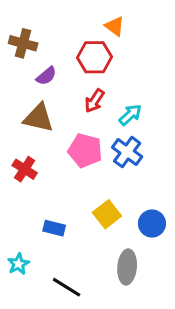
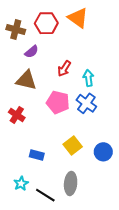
orange triangle: (115, 26) -> (78, 18), size x1.5
red hexagon: (94, 57) -> (46, 23), moved
cyan arrow: (130, 115) -> (89, 78), turned -56
cyan star: (18, 264) -> (21, 183), moved
gray ellipse: (127, 267) -> (71, 183), moved

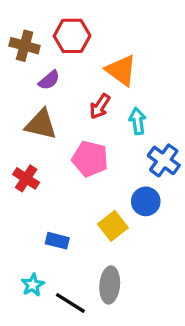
orange triangle: (78, 18) -> (121, 70), moved
blue cross: (86, 103) -> (164, 160), moved
blue circle: (103, 152) -> (146, 201), moved

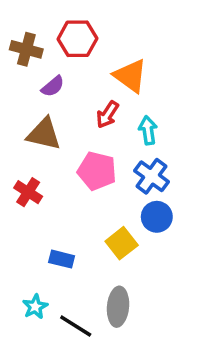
blue cross: (164, 160) -> (151, 176), moved

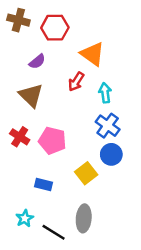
brown cross: (26, 49) -> (18, 20), moved
brown triangle: (44, 134) -> (31, 95), turned 32
pink pentagon: (97, 171) -> (52, 141), moved

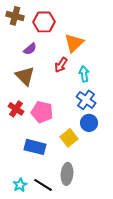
orange triangle: (92, 54) -> (74, 43), turned 40
blue rectangle: (44, 185) -> (35, 147), size x1.5
cyan star: (25, 218) -> (20, 185), moved

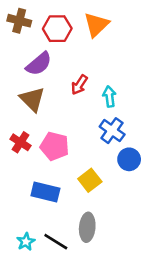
orange triangle: (74, 43) -> (96, 25), moved
purple semicircle: (30, 49) -> (39, 64), size x1.5
blue circle: (89, 123) -> (129, 159), moved

